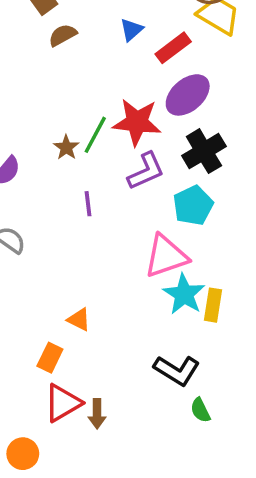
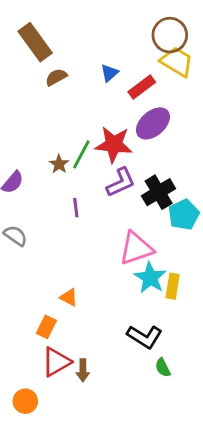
black cross: (204, 151) -> (159, 192), moved
cyan pentagon: (193, 205) -> (184, 215), moved

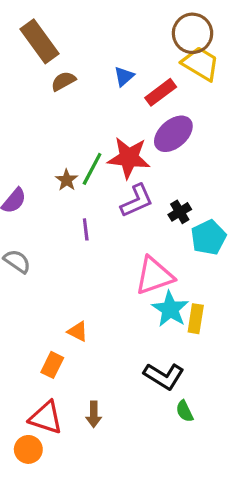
black cross: (159, 192) -> (180, 212), size x0.6
red triangle: (56, 362) -> (46, 418), moved, turned 48

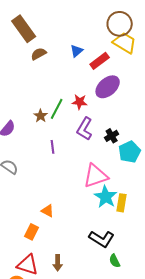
red star: (129, 158) -> (80, 102), size x0.6
purple L-shape: (137, 201) -> (85, 129), turned 145

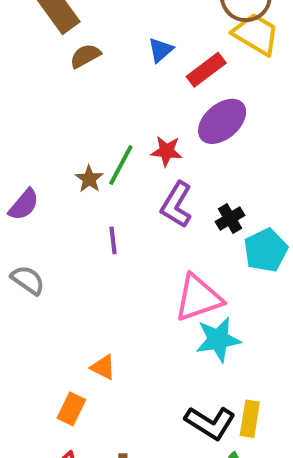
cyan star: (106, 197) -> (218, 339), turned 30
yellow rectangle: (122, 203) -> (250, 419), moved

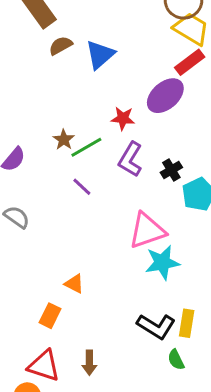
blue triangle: (161, 50) -> (100, 55), moved, size x1.5
red rectangle: (206, 70) -> (190, 62), moved
green line: (121, 165) -> (86, 147), moved, turned 32
purple line: (113, 240) -> (82, 187), turned -40

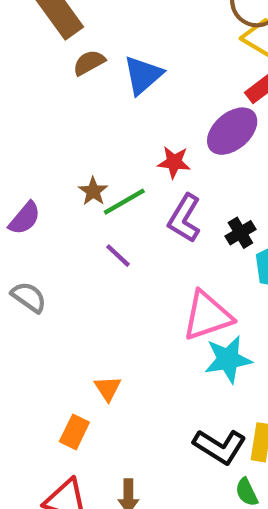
orange triangle: (74, 284) -> (108, 388), turned 30

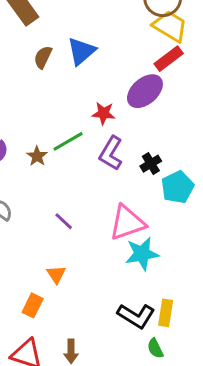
brown semicircle: (89, 63) -> (43, 57), moved, turned -35
brown star: (93, 191) -> (37, 156), moved
purple line: (118, 256) -> (64, 221), moved

